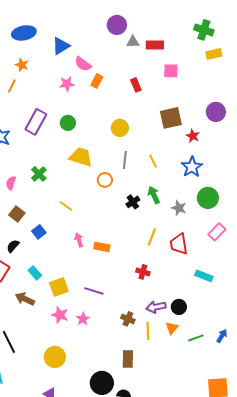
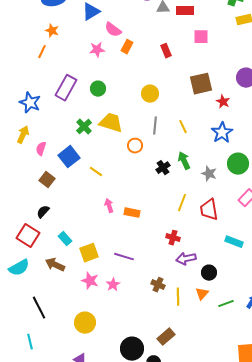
green cross: (39, 174) -> (84, 127), moved
blue square: (39, 232) -> (69, 157), moved, size x1.5
purple arrow: (156, 307) -> (186, 259), moved
brown rectangle: (128, 359) -> (166, 337), moved, turned 48

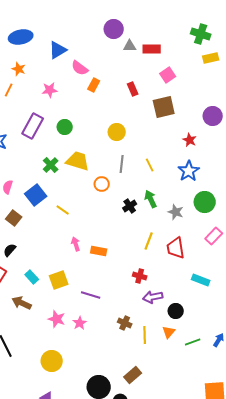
pink square: (201, 37) -> (168, 75), turned -35
pink star: (97, 50) -> (50, 90), moved
brown square: (201, 84) -> (164, 107), moved
yellow square: (89, 253) -> (59, 280), moved

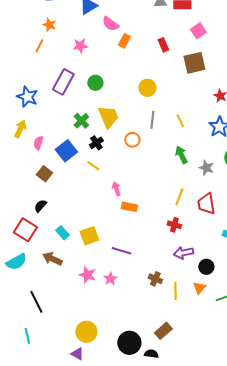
yellow trapezoid: (78, 161) -> (108, 117), turned 50
black cross: (130, 206) -> (96, 143), moved
pink arrow: (76, 244) -> (116, 189), moved
red cross: (140, 276) -> (174, 225), moved
yellow circle: (52, 361) -> (86, 332), moved

